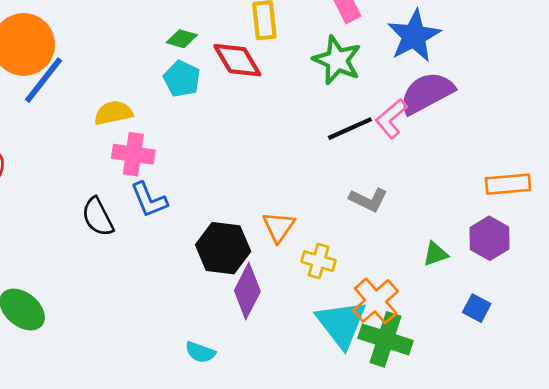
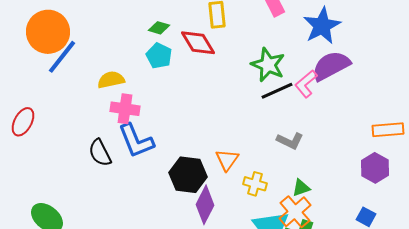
green star: (337, 60) -> (268, 65), moved
blue L-shape: (149, 200) -> (136, 141), size x1.4
green triangle: (435, 254) -> (301, 188), moved

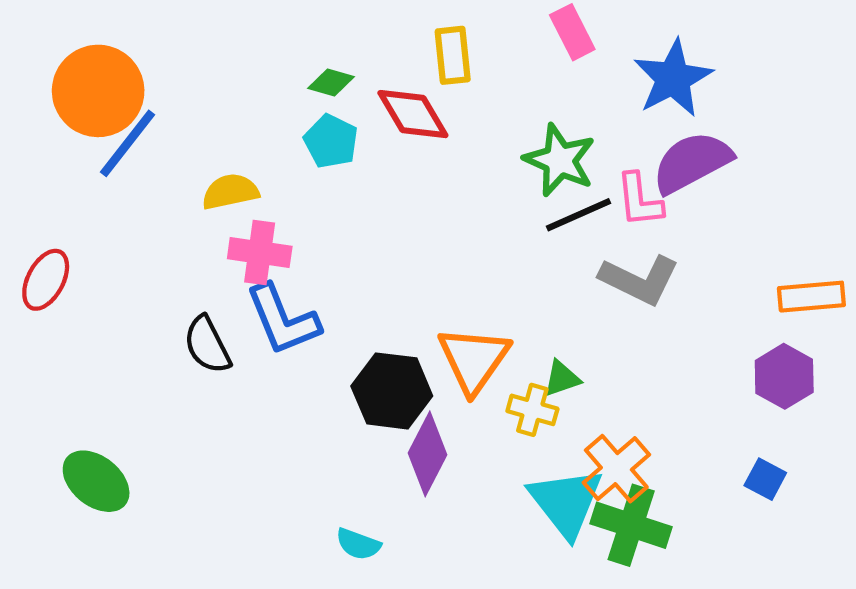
pink L-shape: (306, 84) -> (639, 200), turned -56
gray L-shape: (290, 141) -> (639, 280), moved, size x1.4
orange triangle: (227, 160) -> (474, 359), size x1.5
green triangle: (301, 188) -> (562, 378), moved

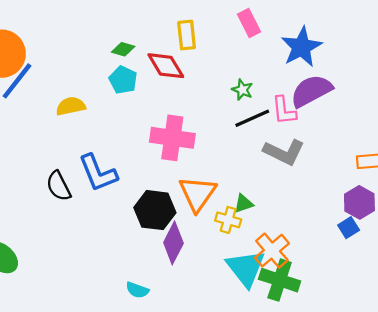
green star: (560, 160) -> (242, 90), size x0.6
pink cross: (260, 252) -> (172, 138), moved, size x1.4
blue square: (765, 479) -> (349, 228), moved, turned 30

